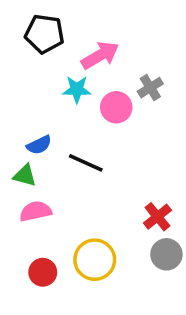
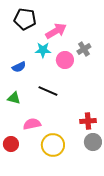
blue semicircle: (39, 145) -> (19, 67), moved
pink semicircle: (36, 211) -> (32, 124), moved
red cross: (157, 217) -> (88, 121), turned 35
red circle: (43, 272) -> (11, 144), moved

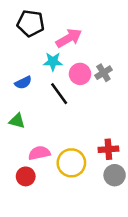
gray cross: (84, 49) -> (103, 73), moved
black line: (48, 91) -> (59, 94), moved, turned 30
red circle: (11, 144) -> (26, 176), moved
yellow circle: (53, 145) -> (71, 163), moved

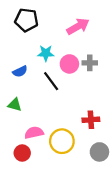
pink arrow: (69, 38) -> (78, 26), moved
gray cross: (103, 73) -> (90, 63), turned 32
red cross: (108, 149) -> (91, 120), moved

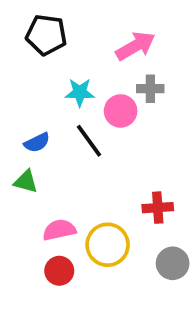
gray cross: (90, 63) -> (150, 89), moved
blue semicircle: (20, 71) -> (37, 143), moved
red circle: (22, 153) -> (59, 271), moved

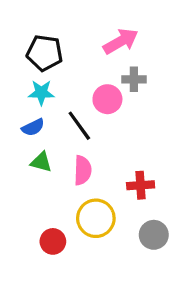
black pentagon: (46, 35) -> (45, 53), moved
cyan star: (80, 92) -> (41, 93), moved
green triangle: (26, 182) -> (41, 162), moved
pink semicircle: (59, 230) -> (83, 170), moved, turned 104

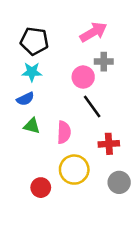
black line: (79, 126) -> (92, 107), moved

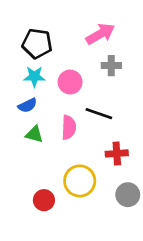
pink circle: (83, 77) -> (70, 82), moved
black line: (92, 107) -> (99, 114), turned -35
pink semicircle: (64, 132) -> (69, 127), moved

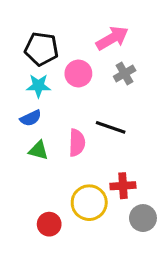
gray cross: (111, 66) -> (125, 73), turned -30
pink circle: (70, 82) -> (78, 73), moved
red cross: (117, 153) -> (123, 186), moved

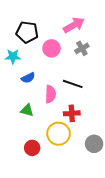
cyan star: (38, 86) -> (13, 57), moved
blue semicircle: (31, 118) -> (28, 78), moved
green triangle: (38, 150) -> (27, 110), moved
red cross: (123, 186) -> (72, 113), moved

